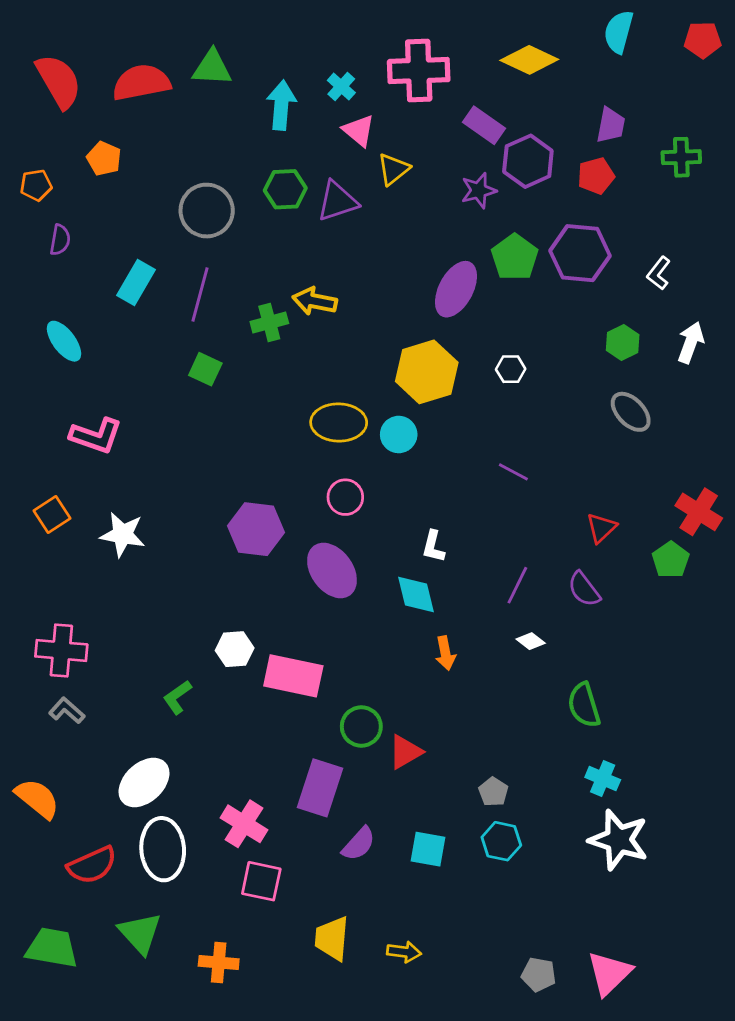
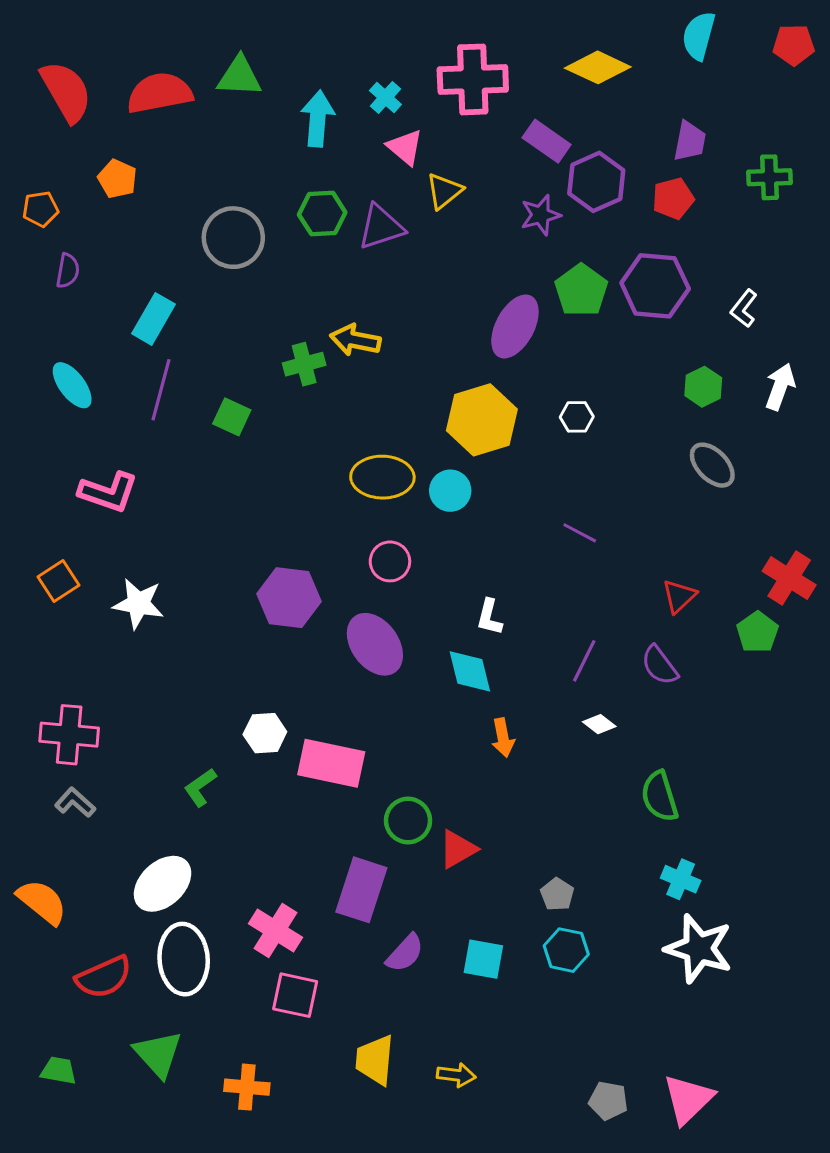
purple line: (200, 295) -> (161, 390), moved
green trapezoid: (52, 948) -> (59, 1071), size x0.6

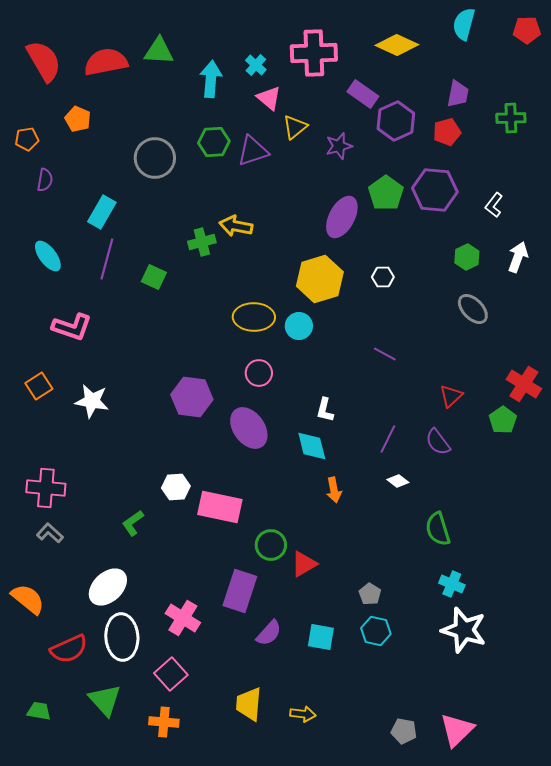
purple star: (541, 215) -> (339, 146), moved
pink square: (295, 995) -> (171, 674), moved, turned 36

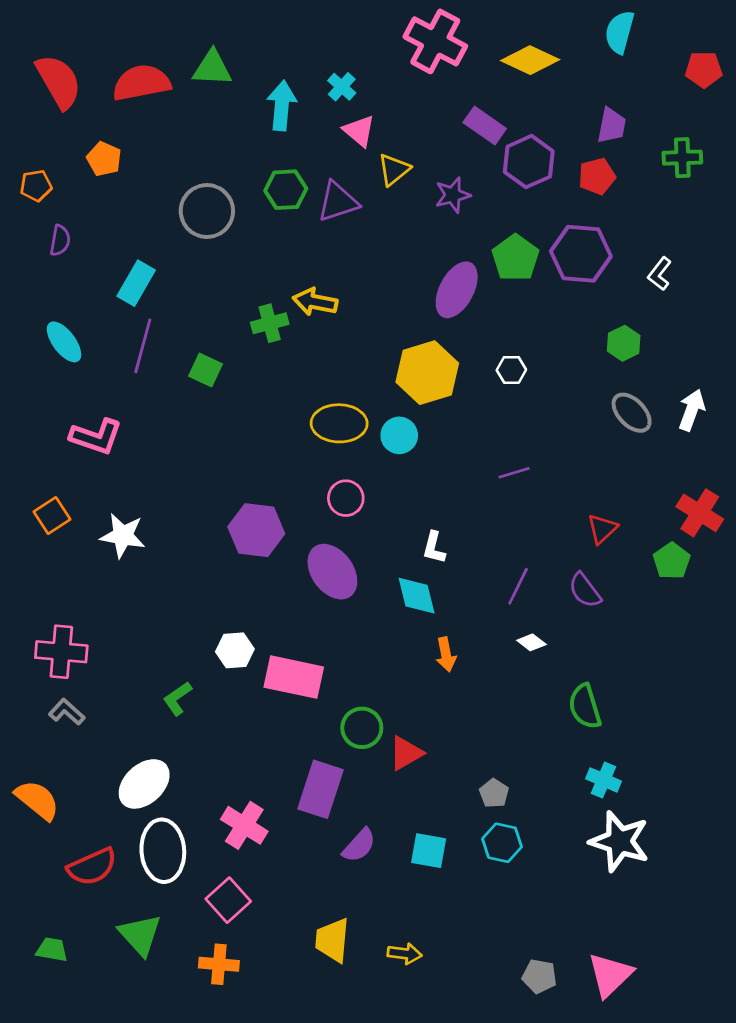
red pentagon: (527, 30) -> (704, 69), moved
pink cross: (314, 53) -> (435, 41), moved, turned 30
white arrow: (518, 257) -> (692, 410), moved
purple line: (385, 354) -> (514, 473), turned -45

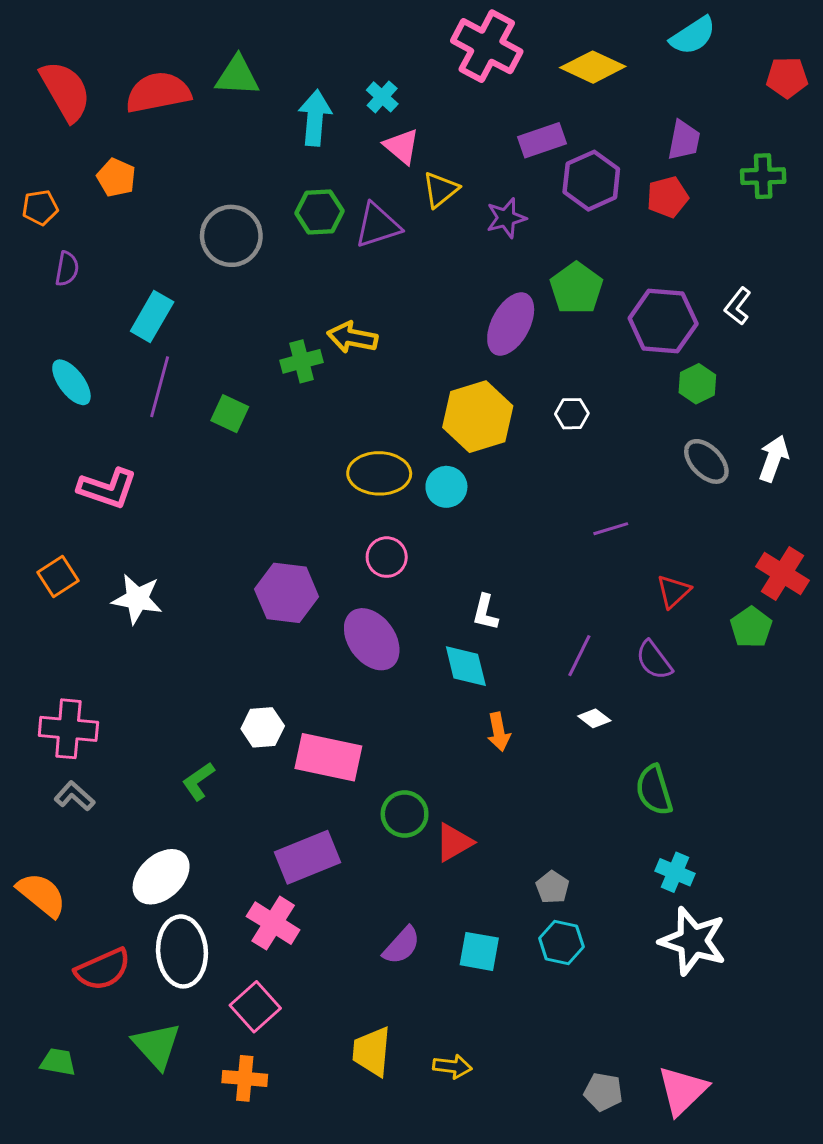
cyan semicircle: (620, 32) -> (693, 36), turned -138
purple rectangle: (485, 126) -> (542, 140), turned -54
purple hexagon: (581, 254) -> (663, 321), moved
purple line: (514, 473) -> (611, 529), moved
purple rectangle: (320, 789) -> (307, 857), moved, turned 50

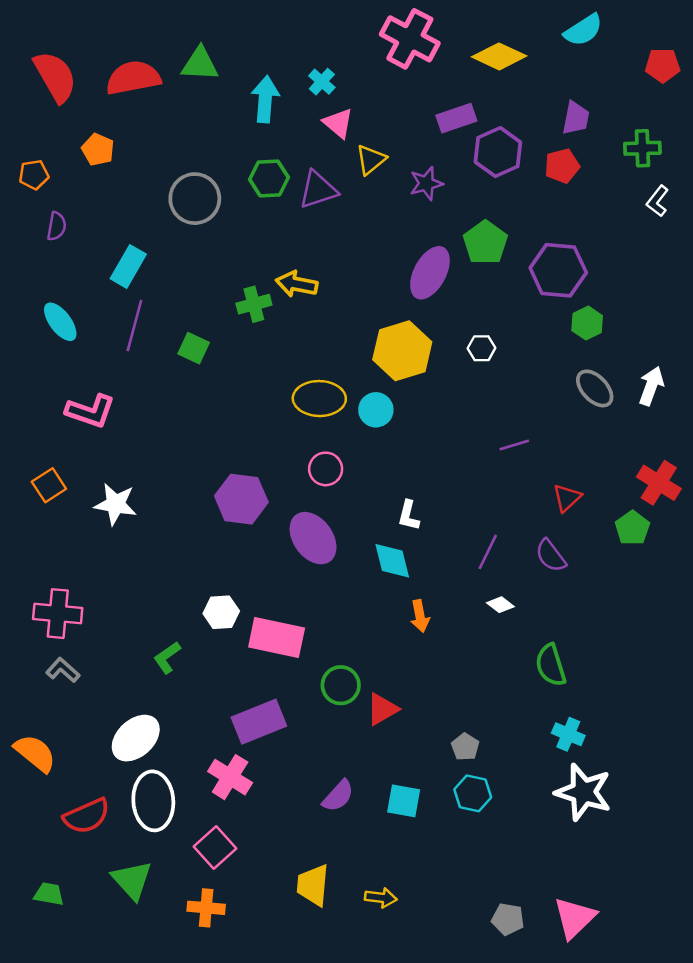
white L-shape: (738, 306) -> (658, 201), moved

